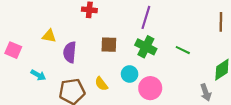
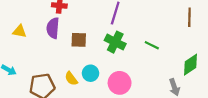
purple semicircle: (70, 52) -> (53, 28), moved
cyan circle: (130, 74) -> (91, 73), moved

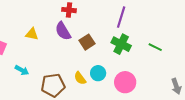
purple semicircle: (53, 28) -> (63, 31), turned -36
brown square: (79, 40) -> (87, 42), turned -35

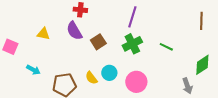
green cross: (121, 44) -> (132, 44), turned 36

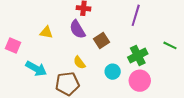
green cross: (132, 44) -> (138, 56), moved
cyan arrow: (33, 70) -> (36, 69), size x1.5
yellow semicircle: (91, 78) -> (79, 63), moved

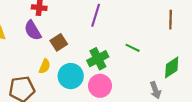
yellow semicircle: (79, 63) -> (45, 66), moved, turned -120
cyan circle: (113, 72) -> (71, 76), size x1.5

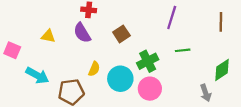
purple line: (96, 15) -> (172, 18), moved
brown square: (59, 42) -> (121, 34), moved
green line: (133, 48) -> (183, 50), turned -32

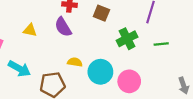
brown square: (121, 34) -> (101, 13), moved, turned -35
green cross: (148, 61) -> (127, 39), moved
yellow semicircle: (94, 69) -> (75, 62), turned -104

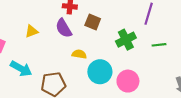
brown square: (101, 13) -> (93, 22), moved
yellow triangle: (30, 30) -> (31, 31), turned -32
yellow semicircle: (75, 62) -> (79, 54), moved

